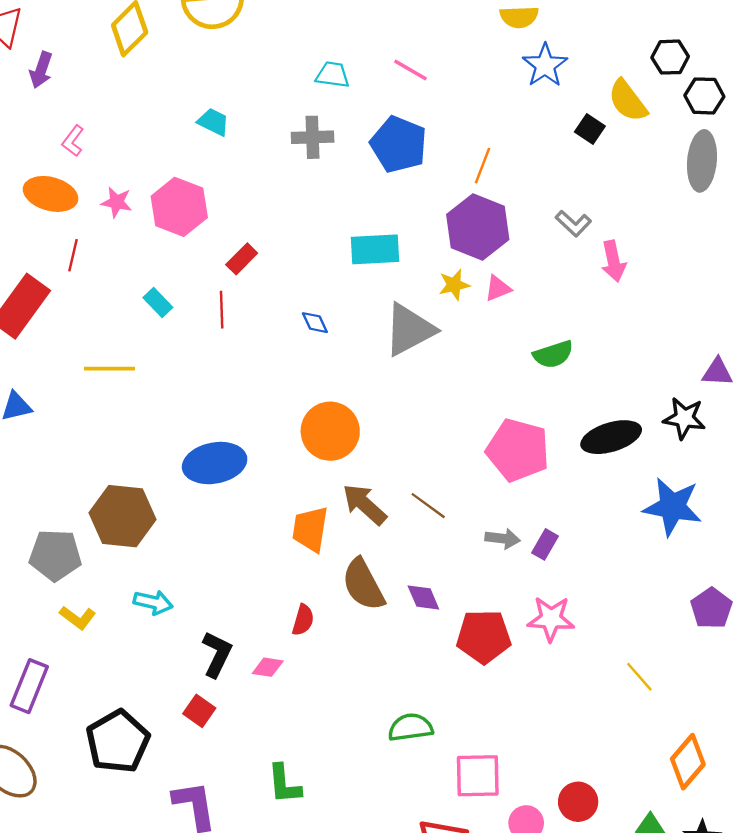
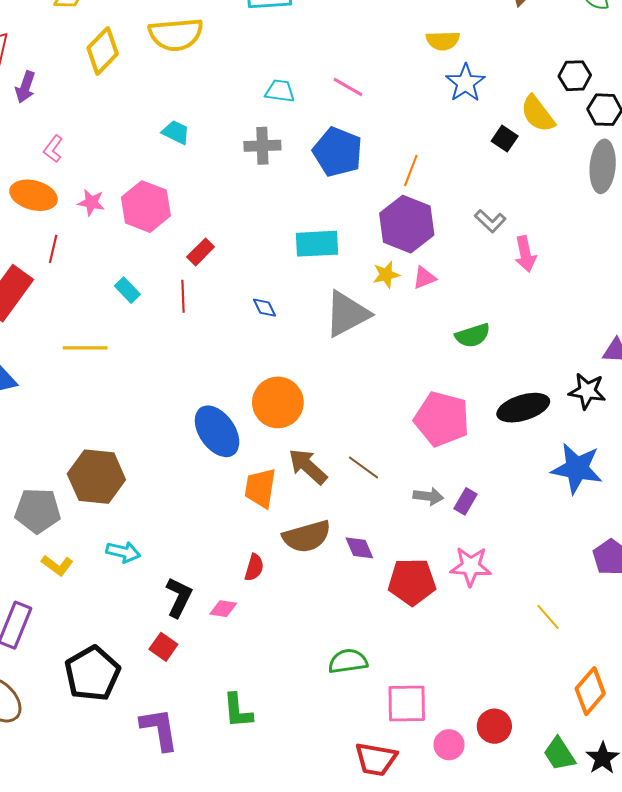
blue ellipse: (215, 463) -> (217, 431), moved, turned 66
brown semicircle: (363, 585) -> (307, 536), turned -78

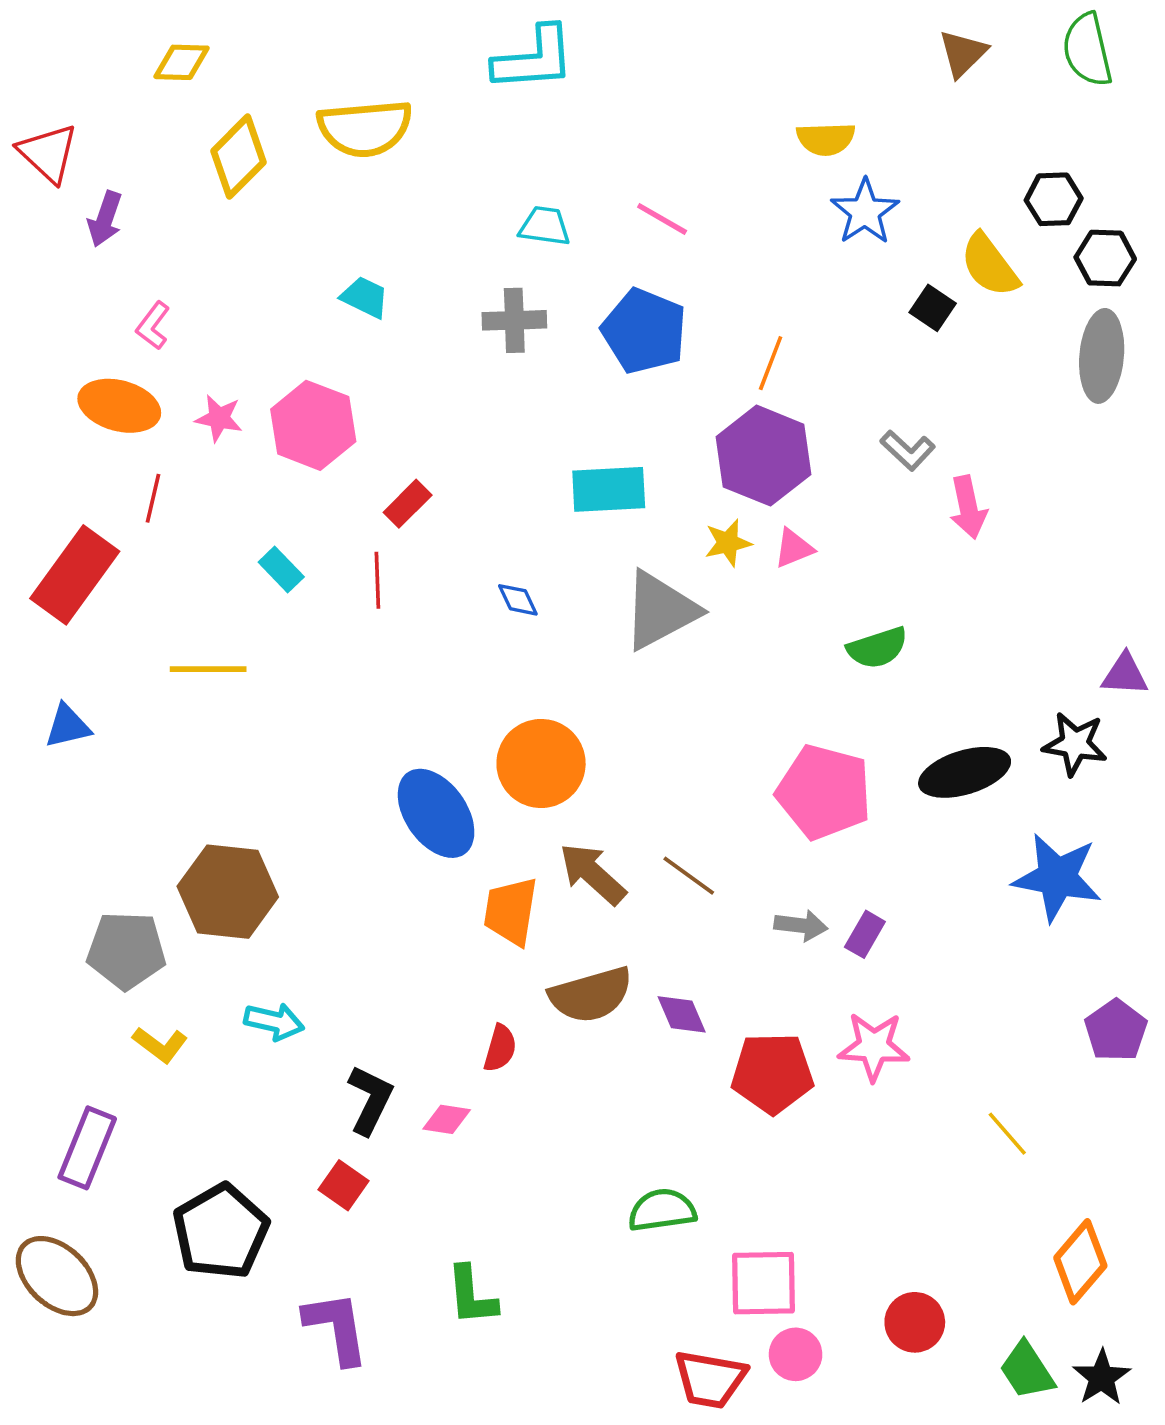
pink circle: (449, 745) -> (796, 1354), moved

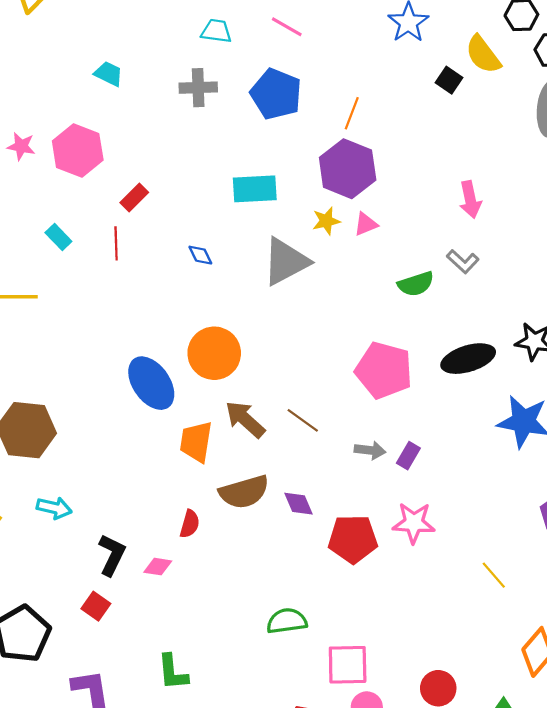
gray L-shape: (908, 450) -> (463, 261), moved

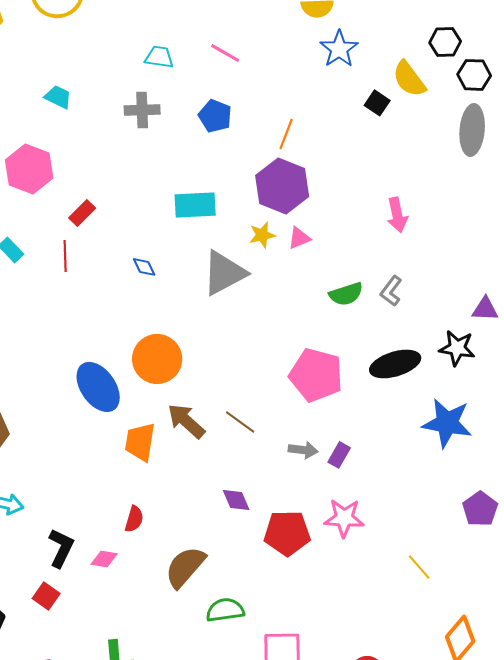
blue pentagon: (276, 94) -> (215, 116), size x0.7
gray L-shape: (463, 261) -> (391, 291), moved, turned 84
brown semicircle: (244, 492) -> (185, 567), moved, turned 147

